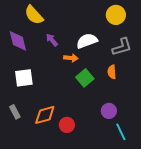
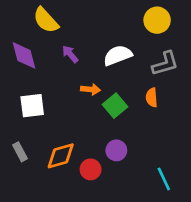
orange arrow: (71, 58) -> (91, 89), moved
purple circle: (109, 111) -> (116, 150), moved

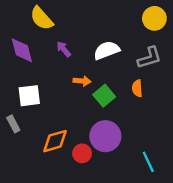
yellow circle: (157, 20) -> (154, 18), moved
purple circle: (116, 150) -> (105, 136), size x1.6
gray rectangle: (20, 152) -> (13, 124), moved

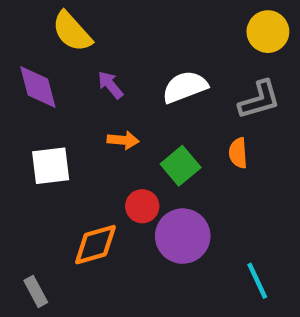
orange arrow: (82, 81) -> (123, 140), moved
gray rectangle: (13, 124) -> (36, 291), moved
red circle: (82, 153) -> (142, 206), moved

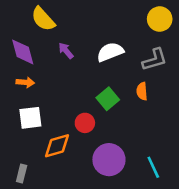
orange arrow: (123, 140) -> (25, 82), moved
white square: (51, 166) -> (30, 118), moved
purple circle: (183, 236) -> (109, 160), moved
gray rectangle: (36, 291) -> (22, 174), turned 42

